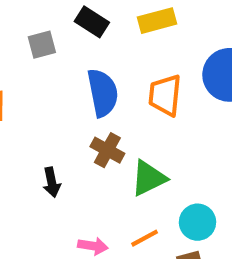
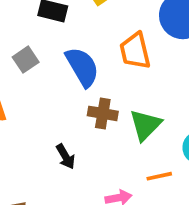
gray square: (42, 45) -> (26, 60), moved
orange line: (145, 238) -> (159, 176), turned 35

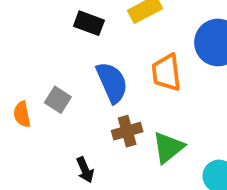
gray square: (26, 60) -> (58, 100), moved, turned -30
brown cross: (103, 113) -> (127, 131), turned -32

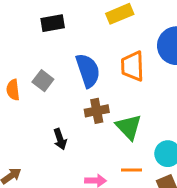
black rectangle: (89, 23) -> (53, 23), moved, turned -35
green triangle: (168, 147) -> (129, 127), turned -40

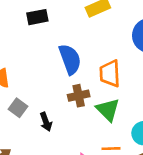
orange trapezoid: (133, 66) -> (110, 74), moved
gray square: (43, 81) -> (18, 108), moved

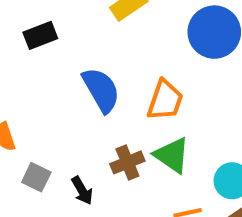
orange trapezoid: (110, 74) -> (165, 100), turned -148
brown cross: (79, 96) -> (127, 162), moved

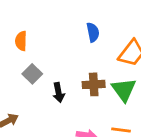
blue semicircle: (101, 90) -> (93, 32), size x0.6

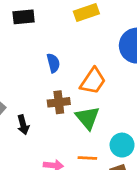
brown cross: (94, 84) -> (59, 102), moved

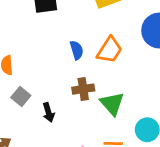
orange trapezoid: (93, 81) -> (110, 50), moved

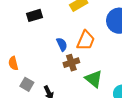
brown cross: (83, 89) -> (71, 63), moved

